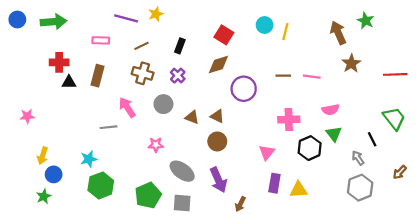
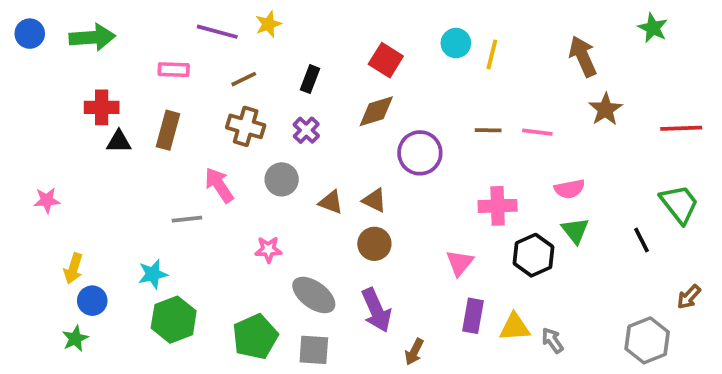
green star: (366, 21) -> (653, 28), moved
gray arrow: (358, 158) -> (552, 340), moved
gray hexagon: (360, 188) -> (647, 340), moved

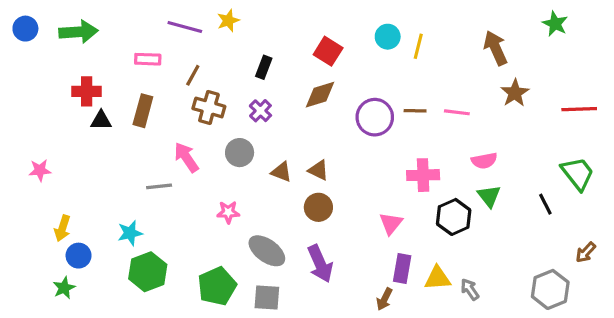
brown line: (244, 79) -> (193, 75), moved, turned -35
purple circle: (420, 153) -> (375, 117), moved
brown arrow: (414, 352) -> (384, 299), moved

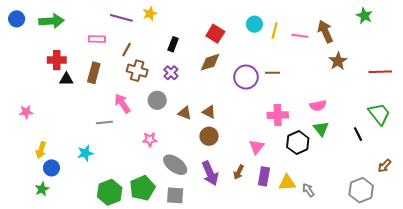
pink line: (457, 112) -> (300, 36), moved
green hexagon: (148, 272) -> (110, 192), moved
brown arrow: (384, 299) -> (239, 172), moved

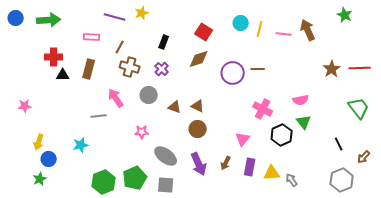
brown star: (338, 61) -> (332, 69), moved
pink cross: (278, 115) -> (263, 109), turned 30
black line: (358, 134) -> (339, 144), moved

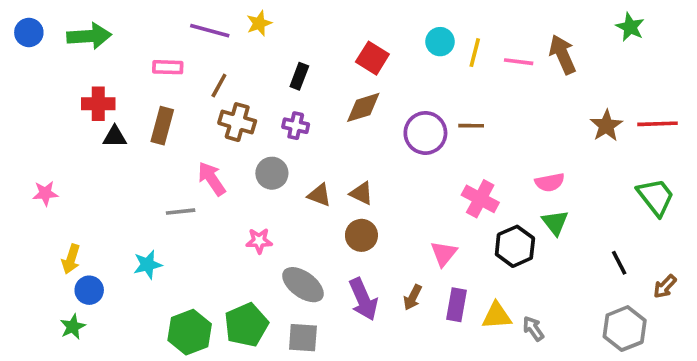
purple cross: (162, 69) -> (296, 126), turned -32

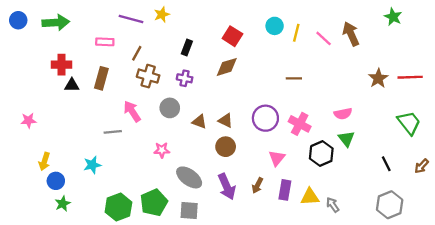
pink line: (519, 62) -> (324, 38), turned 36
purple circle: (425, 133) -> (265, 118), moved
brown arrow: (665, 286) -> (422, 166), moved
green star: (73, 327) -> (63, 204), moved

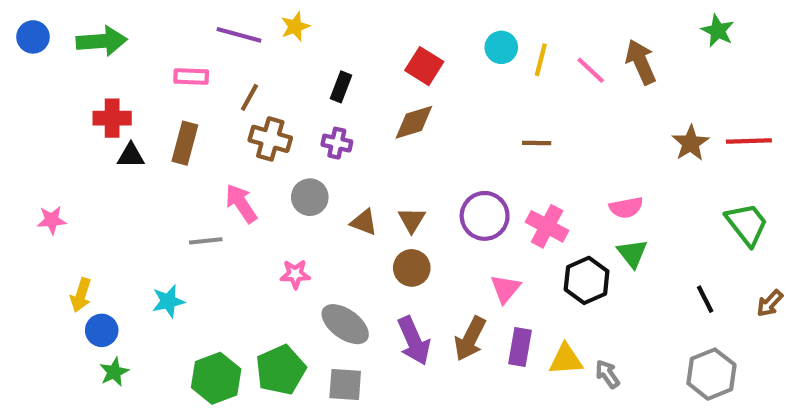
brown triangle: (226, 120) -> (412, 220), turned 35
brown arrow: (257, 185) -> (470, 339), size x1.5

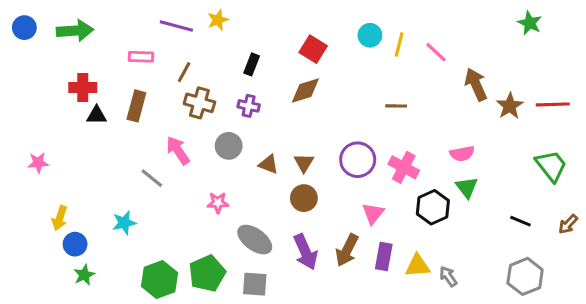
brown arrow: (641, 62) -> (476, 84), moved
gray line: (206, 241) -> (152, 178), turned 45
black line: (705, 299) -> (520, 221), turned -40

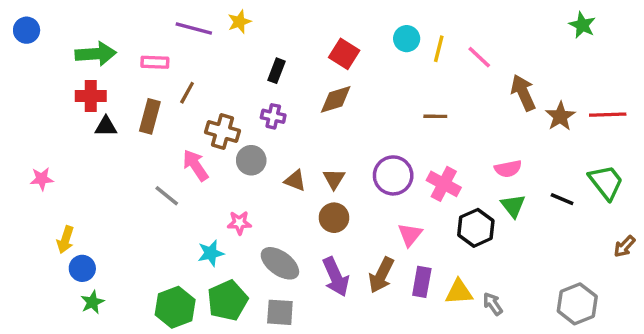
green arrow: (75, 31) -> (96, 54), moved
brown line: (184, 72) -> (187, 93), moved
brown cross: (199, 103) -> (222, 132), moved
black line: (520, 221) -> (562, 199), moved
cyan star: (124, 223) -> (211, 253), moved

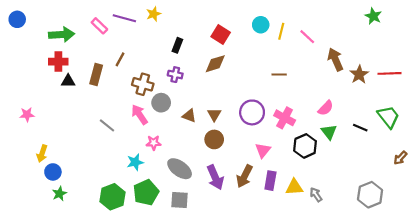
pink rectangle: (155, 62) -> (99, 26), moved, turned 42
pink arrow: (195, 165) -> (139, 115), moved
pink semicircle: (508, 169) -> (326, 108), turned -35

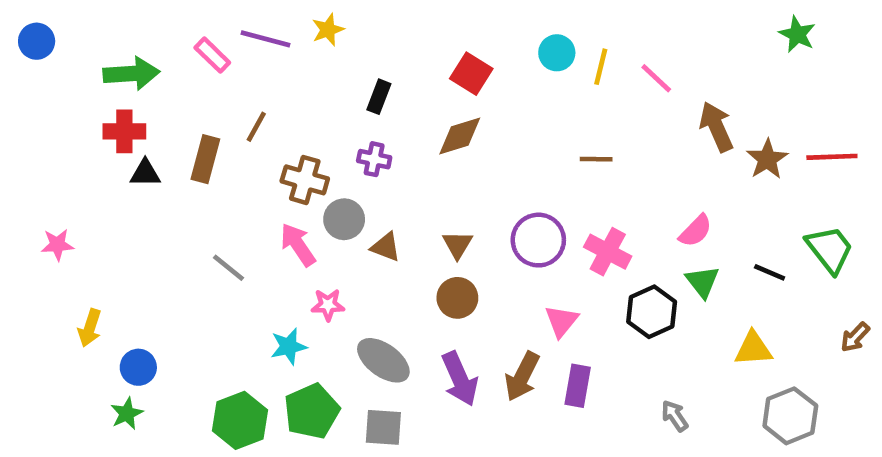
brown triangle: (189, 116) -> (386, 247), moved
blue circle: (53, 172) -> (138, 367), moved
yellow triangle: (294, 187) -> (753, 349), moved

